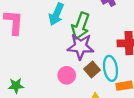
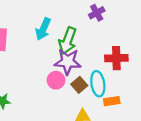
pink circle: (67, 75) -> (56, 80), moved

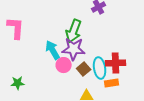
cyan arrow: (43, 29) -> (53, 50), moved, turned 126
red cross: (116, 58) -> (116, 63), moved

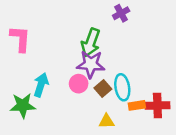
cyan arrow: (53, 50) -> (41, 85), moved, turned 48
red cross: (116, 63) -> (157, 105), moved
green star: (18, 83) -> (23, 105), size x1.5

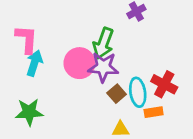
pink circle: (79, 84) -> (79, 63), moved, size x1.5
cyan arrow: (41, 85) -> (34, 63), moved
red cross: (157, 105) -> (164, 84), moved, turned 30

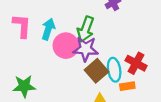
cyan arrow: (34, 63) -> (48, 29), moved
brown square: (117, 94) -> (97, 71), size x1.5

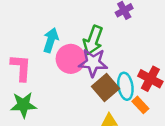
pink L-shape: (22, 26) -> (21, 68), moved
orange rectangle: (127, 86) -> (140, 105), turned 56

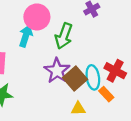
pink circle: (71, 59) -> (37, 17), moved
purple star: (93, 63) -> (57, 71), moved, turned 30

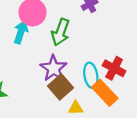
brown square: (75, 78) -> (60, 87), moved
orange rectangle: (106, 94) -> (105, 93), size x1.6

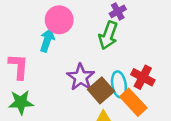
green arrow: (60, 32) -> (108, 35), moved
brown square: (60, 87) -> (101, 90), moved

